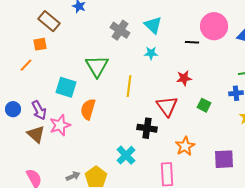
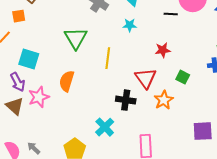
cyan square: (66, 87) -> (29, 59), moved
orange star: (185, 146) -> (164, 100), moved
gray arrow: (73, 176) -> (34, 148), moved, turned -112

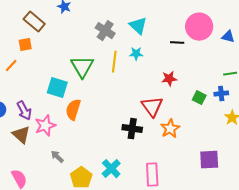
yellow line: (108, 58) -> (114, 62), moved
cyan square: (29, 59) -> (57, 88), moved
green square: (183, 77) -> (199, 98), moved
cyan cross: (105, 127) -> (111, 169), moved
gray arrow: (34, 148) -> (57, 157), moved

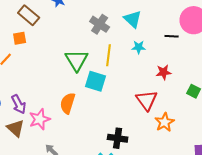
cyan star: (136, 54) -> (139, 47), moved
cyan square: (57, 88) -> (96, 81), moved
black cross: (132, 129) -> (118, 138), moved

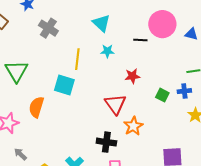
gray cross: (100, 24) -> (48, 28), moved
green triangle: (77, 60) -> (16, 71), moved
black cross: (118, 138) -> (106, 142), moved

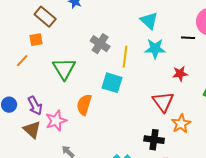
gray cross: (48, 28) -> (100, 44), moved
cyan star: (107, 51) -> (155, 49), size x1.5

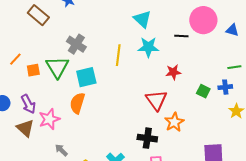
orange square: (36, 40) -> (33, 70), moved
gray cross: (100, 44) -> (76, 44), moved
cyan square: (112, 83) -> (86, 77), moved, turned -30

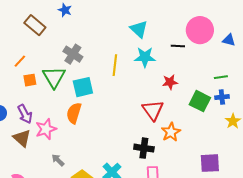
orange line: (15, 59) -> (20, 61), moved
green line: (234, 67) -> (221, 77), moved
green square: (203, 91) -> (200, 101), size x1.5

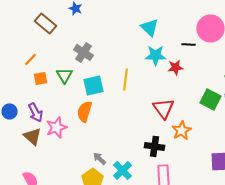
yellow line: (115, 65) -> (126, 79), moved
green triangle: (54, 77) -> (64, 75), size x0.7
red star: (170, 82) -> (176, 67), moved
gray arrow: (58, 160) -> (100, 158), moved

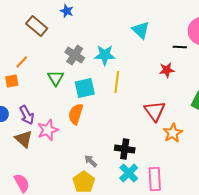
cyan star: (156, 55) -> (105, 55), moved
orange square: (40, 78) -> (12, 81), moved
black cross: (154, 146) -> (125, 149), moved
cyan cross: (122, 170) -> (129, 173), moved

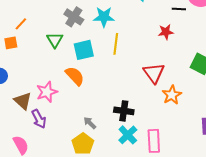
orange semicircle: (76, 114) -> (75, 76), turned 120
purple arrow: (27, 115) -> (39, 119), moved

